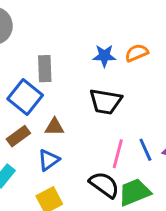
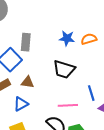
blue line: (145, 150) -> (91, 93), moved
pink line: (118, 154) -> (68, 105), turned 66

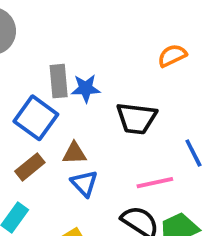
blue star: (67, 38) -> (86, 88), moved
blue triangle: (21, 104) -> (84, 183), moved, turned -35

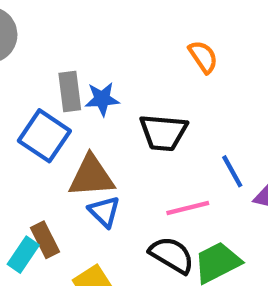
orange semicircle: (172, 56) -> (203, 57), turned 84
brown triangle: (74, 153) -> (91, 176), size x1.6
brown rectangle: (30, 167) -> (45, 240), moved, turned -76

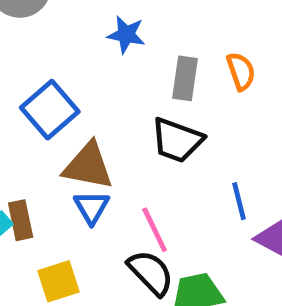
gray rectangle: (70, 91) -> (185, 78), moved
blue star: (102, 99) -> (126, 35), moved
pink line: (188, 208) -> (155, 230), moved, turned 63

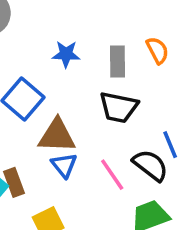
blue star: (126, 35) -> (66, 54), moved
black semicircle: (151, 273) -> (150, 165), moved

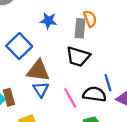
orange semicircle: (157, 50) -> (90, 19), moved
black semicircle: (150, 165) -> (94, 94), turned -35

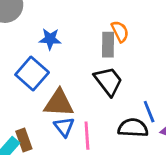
blue star: (48, 21) -> (50, 39), moved
black trapezoid: (78, 57) -> (108, 81), turned -140
pink line: (70, 98) -> (87, 136), moved, turned 30

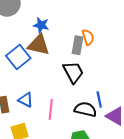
blue star: (50, 39) -> (41, 25), moved
brown triangle: (59, 103) -> (39, 45), moved
blue triangle: (64, 127) -> (26, 100), moved, turned -35

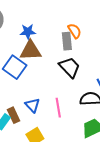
blue triangle: (26, 100) -> (32, 105), turned 35

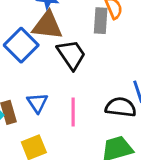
black trapezoid: (70, 67) -> (71, 55), moved

